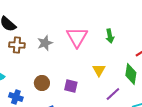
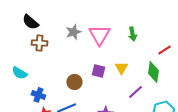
gray star: (45, 43) -> (73, 32), moved
brown circle: (42, 83) -> (74, 82), moved
purple square: (71, 86) -> (98, 71), moved

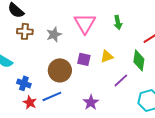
gray star: (73, 32) -> (54, 34), moved
yellow triangle: (121, 68) -> (107, 56), turned 40
brown circle: (74, 82) -> (60, 70), size x1.5

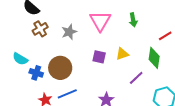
brown cross: (25, 31) -> (40, 29), turned -35
brown circle: (60, 70) -> (60, 68), moved
blue cross: (24, 83) -> (36, 73), moved

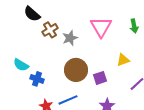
brown cross: (40, 29) -> (50, 30), moved
purple square: (99, 57) -> (100, 78), moved, turned -32
brown circle: (60, 68) -> (76, 70), moved

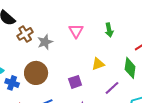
pink triangle: (101, 27) -> (76, 31), size x0.7
brown circle: (76, 70) -> (36, 73), moved

